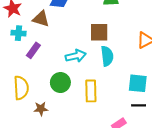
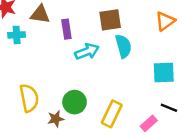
purple rectangle: (33, 50) -> (66, 29), moved, turned -35
green circle: (60, 83) -> (75, 102), moved
yellow rectangle: (91, 91) -> (112, 114), moved, turned 35
black line: (139, 105) -> (169, 108), moved, turned 32

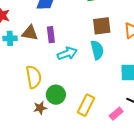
brown triangle: (40, 14) -> (30, 33), moved
brown square: (110, 20) -> (102, 26), moved
yellow semicircle: (29, 98) -> (34, 77), moved

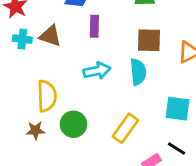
purple rectangle: (51, 35) -> (94, 26), moved
yellow rectangle: (86, 105) -> (125, 128), moved
brown star: (40, 108) -> (35, 130), moved

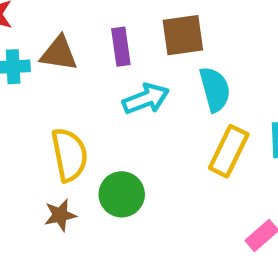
purple rectangle: (94, 26) -> (121, 47), moved
brown square: (149, 40) -> (183, 35), moved
yellow rectangle: (125, 128) -> (229, 151), moved

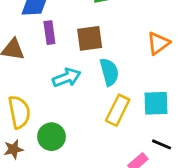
purple rectangle: (121, 47) -> (49, 33), moved

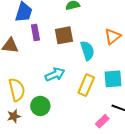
cyan semicircle: (109, 72) -> (87, 51), moved
cyan arrow: (67, 78) -> (55, 74), moved

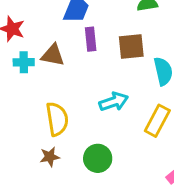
green circle: (40, 106) -> (98, 158), moved

